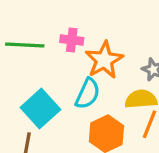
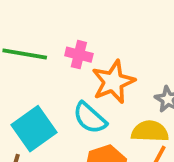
cyan semicircle: (88, 94) -> (90, 118), turned 100

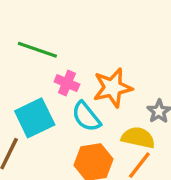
pink cross: (79, 55) -> (67, 83), moved

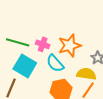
green line: (37, 50) -> (18, 42), moved
cyan square: (35, 118) -> (25, 66), turned -30

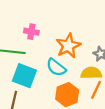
pink cross: (43, 44) -> (31, 32), moved

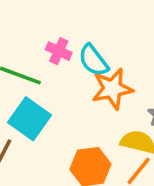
cyan semicircle: (56, 67) -> (93, 60), moved

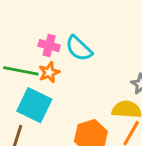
orange star: (112, 89) -> (49, 72), moved, size x0.6

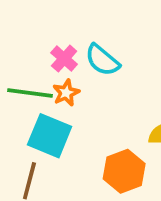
pink cross: (49, 46) -> (64, 59), turned 30

